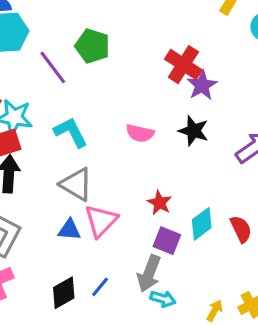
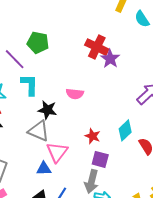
black star: (194, 131) -> (47, 110), moved
cyan L-shape: (71, 132) -> (30, 85), moved, turned 35
cyan diamond: (202, 224) -> (125, 130), moved
blue triangle: (69, 230) -> (44, 169), moved

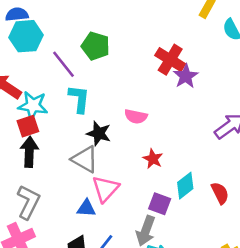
cyan diamond: (125, 130) -> (185, 186), moved
red star: (93, 136) -> (153, 159), moved

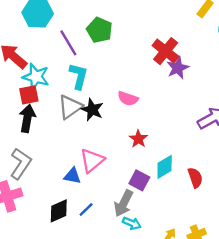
gray triangle: (85, 159) -> (70, 107), moved, turned 48

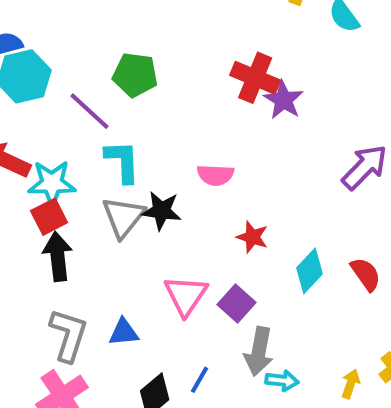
blue triangle: (72, 176) -> (124, 332), moved
purple square: (139, 180) -> (236, 304), moved, turned 30

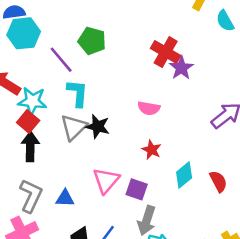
pink semicircle: (215, 175) -> (149, 108), moved
red square: (49, 217) -> (28, 121), turned -30
purple square: (236, 304) -> (137, 189), turned -30

